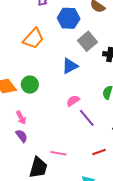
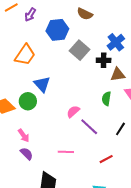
blue triangle: (70, 66) -> (42, 84), moved, turned -36
pink line: (58, 153) -> (66, 152), moved

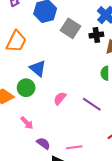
pink semicircle: (73, 112) -> (60, 98), moved
pink line: (66, 152) -> (74, 147), moved
purple semicircle: (27, 154) -> (43, 143), moved

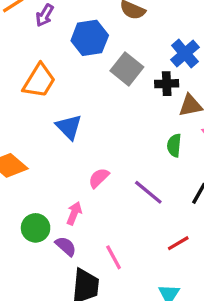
green circle: (26, 88) -> (36, 228), moved
pink arrow: (27, 123) -> (74, 213), moved, turned -120
pink line: (74, 147) -> (114, 257), turned 63

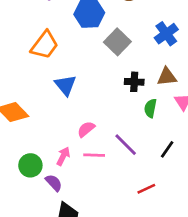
black cross: (167, 84) -> (134, 82), moved
pink line: (114, 257) -> (94, 155), moved, turned -65

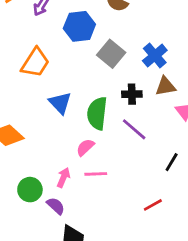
blue cross: (166, 34) -> (155, 56), moved
green semicircle: (150, 108) -> (97, 113), moved, size x1.6
purple line: (126, 145) -> (134, 129), moved

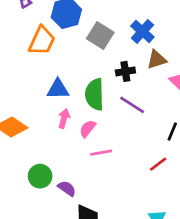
orange trapezoid: (35, 63) -> (42, 41), moved
blue triangle: (60, 103) -> (58, 89), turned -40
pink arrow: (63, 177) -> (64, 119), moved
red line: (153, 205) -> (158, 164), moved

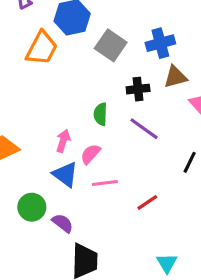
blue cross: (142, 31) -> (160, 43), turned 30
blue triangle: (58, 89) -> (65, 174), moved, turned 35
green semicircle: (95, 94) -> (101, 114), size x0.6
red line: (158, 164) -> (147, 202), moved

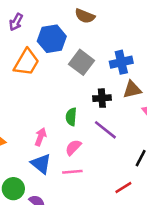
pink semicircle: (90, 154) -> (73, 147), moved
red line: (147, 202) -> (123, 188), moved

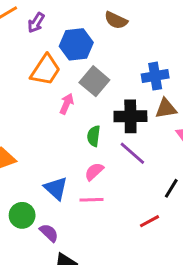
gray square: (82, 62) -> (94, 81), moved
black cross: (102, 98) -> (130, 116), size x1.5
pink arrow: (41, 137) -> (67, 104), moved

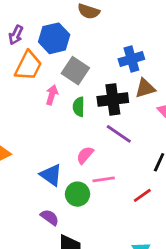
purple arrow: (36, 23) -> (16, 35), moved
green semicircle: (94, 136) -> (79, 107), moved
pink line: (91, 200) -> (104, 179), moved
green circle: (22, 215) -> (78, 194), moved

